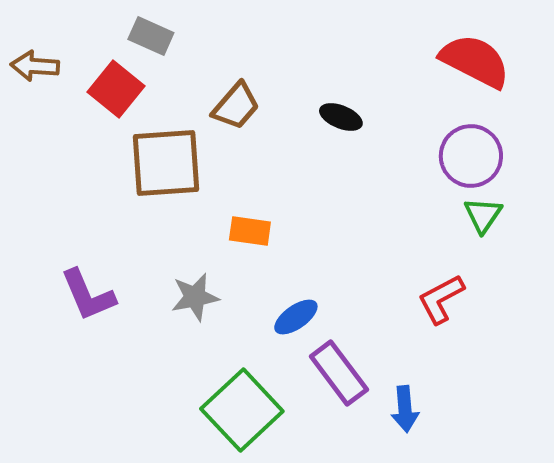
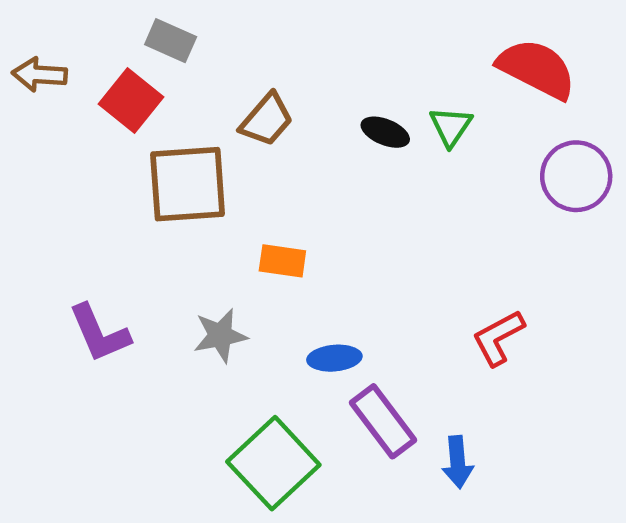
purple circle: (471, 156) -> (576, 176), moved
green triangle: (483, 215) -> (451, 126), moved
blue ellipse: (296, 317) -> (334, 358), turned 30

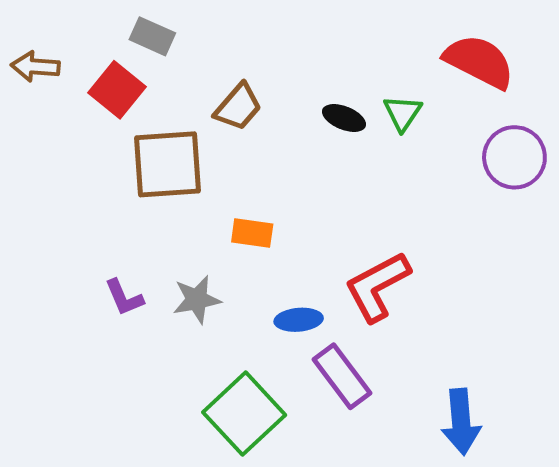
purple L-shape: (99, 333) -> (124, 298), moved, size x0.7
red L-shape: (498, 338) -> (377, 286), moved, size x1.4
blue arrow: (458, 462) -> (461, 422), moved, size x1.4

